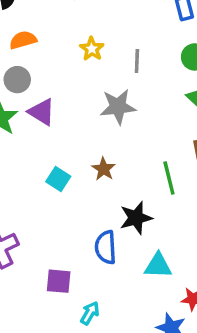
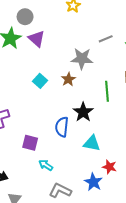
gray line: (137, 61) -> (106, 39), moved, turned 56
gray star: (118, 107) -> (82, 59), moved
black star: (136, 218) -> (83, 112), turned -30
cyan arrow: (90, 313) -> (46, 165), turned -96

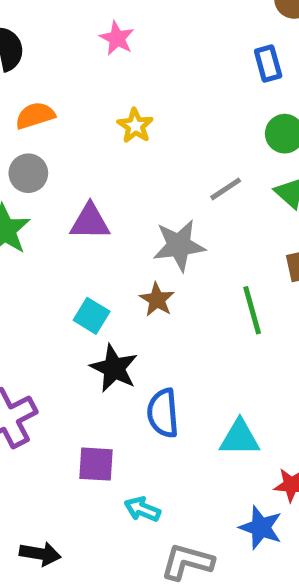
purple triangle: (37, 39) -> (90, 222), moved, turned -30
black star: (83, 112) -> (114, 368), moved

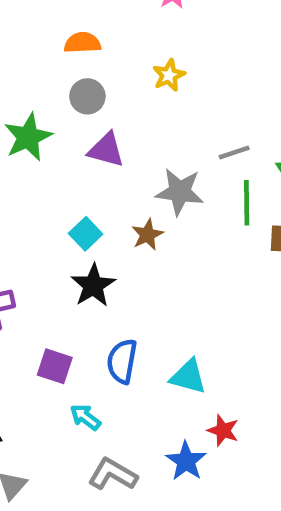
gray circle: (28, 173) -> (87, 96), moved
green line: (252, 310) -> (247, 203), moved
blue semicircle: (163, 413) -> (122, 361), moved

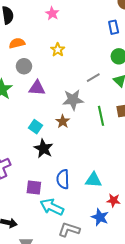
green line: (247, 203) -> (101, 116), moved
cyan arrow: (85, 417) -> (52, 207), size x1.6

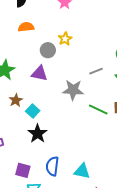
gray circle: (24, 66) -> (48, 50), moved
green line: (101, 116) -> (98, 109), turned -60
brown star: (63, 121) -> (16, 100), moved

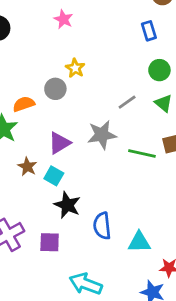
orange semicircle: (26, 27) -> (24, 104), moved
purple triangle: (39, 73) -> (59, 143), moved, turned -30
blue semicircle: (52, 166) -> (102, 226), moved
purple square: (23, 170) -> (50, 242), moved

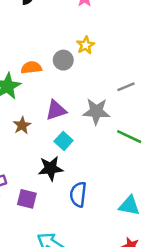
cyan square: (54, 176) -> (64, 141), moved
black star: (67, 205) -> (51, 168), turned 30
cyan triangle: (139, 242) -> (129, 206), moved

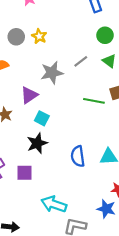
gray circle: (63, 60) -> (16, 37), moved
gray star: (96, 111) -> (52, 73), moved
blue semicircle: (78, 194) -> (78, 156), moved

